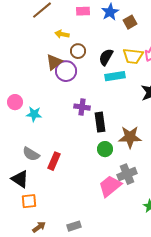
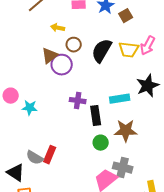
black semicircle: (106, 57) -> (102, 51), size x1.4
cyan rectangle: (115, 76) -> (120, 99), moved
gray semicircle: (31, 154) -> (35, 158), moved
gray cross: (127, 174) -> (123, 168), turned 36

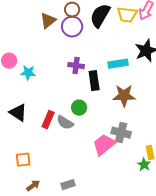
purple circle: (62, 65) -> (72, 27), moved
green circle: (101, 143) -> (79, 108), moved
gray semicircle: (35, 158) -> (65, 123), moved
black triangle: (16, 173) -> (18, 113), moved

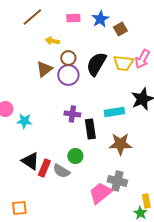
black triangle: (18, 113) -> (30, 161), moved

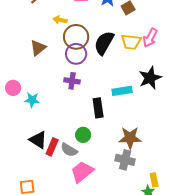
brown circle: (68, 58) -> (76, 37), size x1.6
brown triangle: (44, 69) -> (38, 48), moved
purple cross: (72, 114) -> (72, 81), moved
brown star: (120, 144) -> (130, 138), moved
pink trapezoid: (100, 193) -> (82, 172), moved

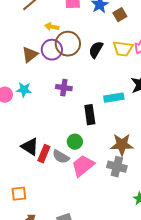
black semicircle: (104, 43) -> (96, 50), size x0.7
purple circle: (76, 54) -> (52, 50), moved
cyan star: (32, 100) -> (24, 90), moved
pink trapezoid: (82, 172) -> (83, 166), moved

